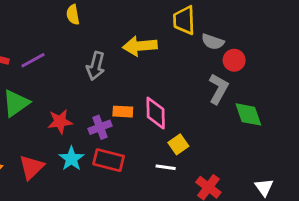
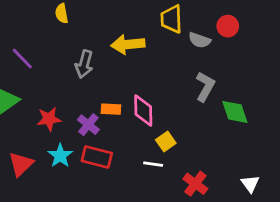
purple line: (33, 60) -> (22, 58), turned 75
red circle: (234, 60) -> (228, 26), moved
purple cross: (100, 127) -> (88, 125), turned -30

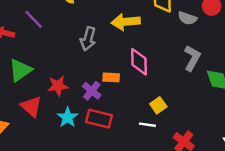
purple line: (22, 58) -> (34, 19), moved
pink diamond: (143, 111) -> (139, 62), moved
red triangle: (21, 164) -> (31, 107), moved, turned -35

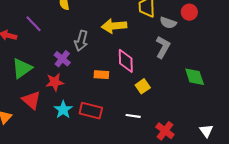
gray L-shape: (192, 58) -> (163, 47), moved
purple cross: (92, 91) -> (62, 59), moved
yellow square: (158, 105) -> (143, 86), moved

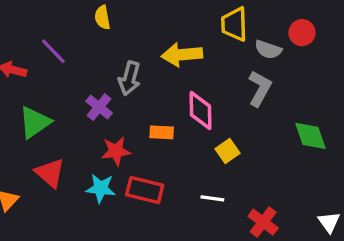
red star: (55, 82) -> (116, 151), moved
cyan star: (63, 110) -> (101, 188), turned -30

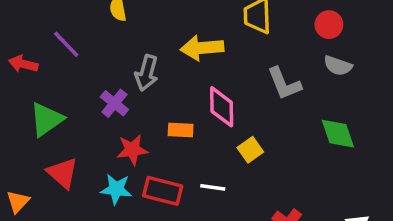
gray semicircle: (268, 50) -> (338, 66), moved
gray L-shape: (260, 88) -> (284, 84), turned 129
white line: (212, 198) -> (213, 187), moved

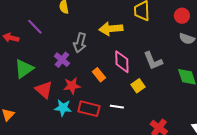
gray L-shape: (284, 84) -> (153, 61), moved
orange rectangle: (181, 130) -> (99, 75), turned 48
red triangle: (63, 173) -> (44, 90), moved

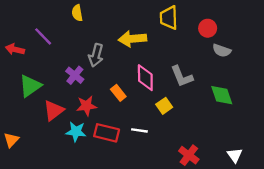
red circle: (182, 16) -> (208, 28), moved
red triangle: (44, 90) -> (54, 110), turned 42

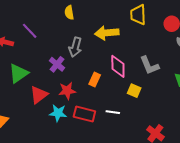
yellow semicircle: (77, 13) -> (69, 13), moved
orange rectangle: (118, 93) -> (95, 80), turned 64
yellow square: (164, 106) -> (134, 91), turned -32

